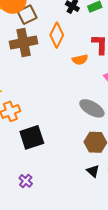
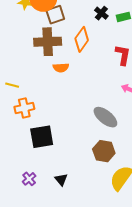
orange semicircle: (80, 60) -> (61, 68), moved
black triangle: (93, 171) -> (61, 180), moved

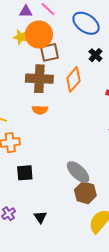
orange semicircle: (61, 68) -> (40, 110), moved
gray ellipse: (105, 117) -> (78, 172), moved
black square: (42, 137) -> (25, 173), size x0.7

